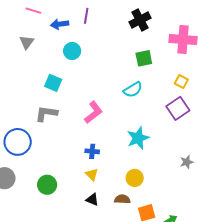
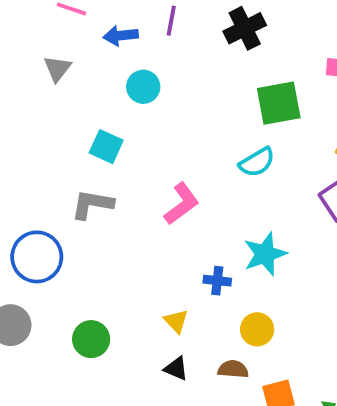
black cross: (140, 20) -> (245, 28), moved
green square: (144, 58) -> (279, 103), size x1.4
blue cross: (92, 151) -> (217, 281), moved

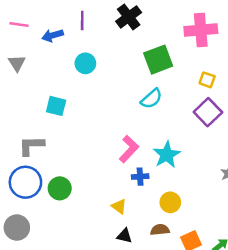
cyan circle: (143, 87) -> (85, 63), moved
gray L-shape: (92, 204) -> (31, 146), moved
pink L-shape: (182, 204) -> (129, 149), moved
green circle: (91, 339) -> (60, 188), moved

